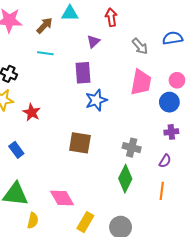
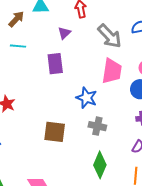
gray arrow: (140, 46) -> (110, 36), size x1.5
blue star: (96, 100) -> (86, 98), moved, turned -30
gray cross: (132, 148) -> (97, 126), moved

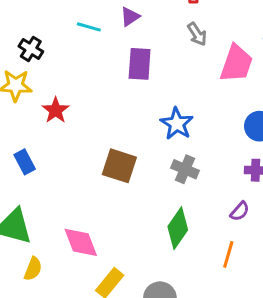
purple triangle: (64, 33) -> (130, 17), moved
gray arrow: (110, 36) -> (197, 34), moved, size x0.6
pink trapezoid: (112, 71) -> (236, 63), moved

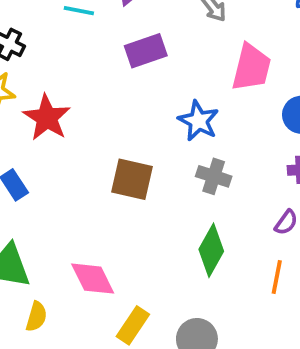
pink trapezoid: (236, 63) -> (251, 68), moved
purple rectangle: (140, 64) -> (146, 51), turned 72
red star: (56, 110) -> (47, 118), size x1.4

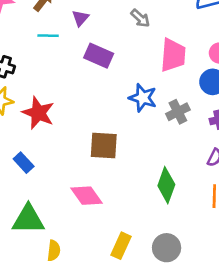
purple rectangle: (146, 51) -> (99, 56), turned 52
gray cross: (214, 176) -> (178, 112), moved, turned -35
pink diamond: (93, 279) -> (86, 196), moved

